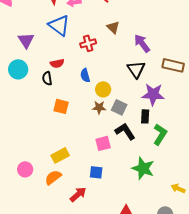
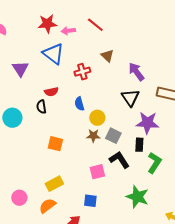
cyan circle: (18, 69) -> (12, 118), moved
orange square: (61, 106) -> (55, 144), moved

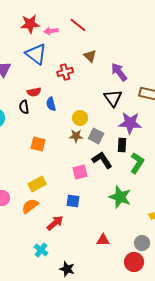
blue semicircle: (79, 104) -> (51, 104), moved

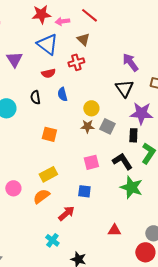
brown triangle: (90, 56) -> (83, 39), moved
red semicircle: (34, 92) -> (48, 73), moved
black L-shape: (102, 160) -> (122, 161), moved

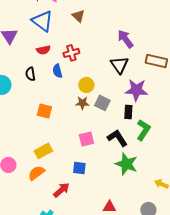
red cross: (76, 62) -> (71, 53), moved

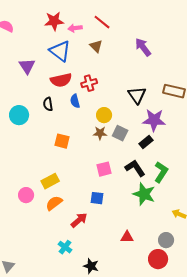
purple arrow: (125, 39) -> (143, 47), moved
red semicircle: (43, 50) -> (61, 80), size x1.5
black rectangle: (128, 112) -> (146, 142), turned 48
green L-shape: (143, 130) -> (161, 172), moved
yellow rectangle: (43, 151) -> (50, 181), moved

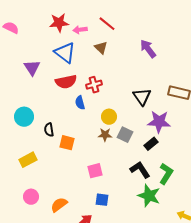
black semicircle: (48, 104) -> (49, 130), moved
pink square: (104, 169) -> (95, 171), moved
yellow rectangle: (50, 181) -> (28, 160), moved

